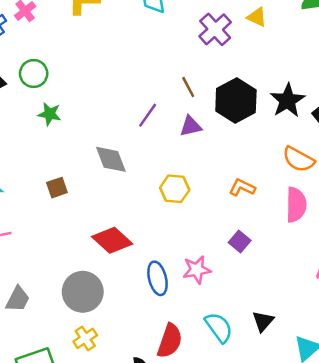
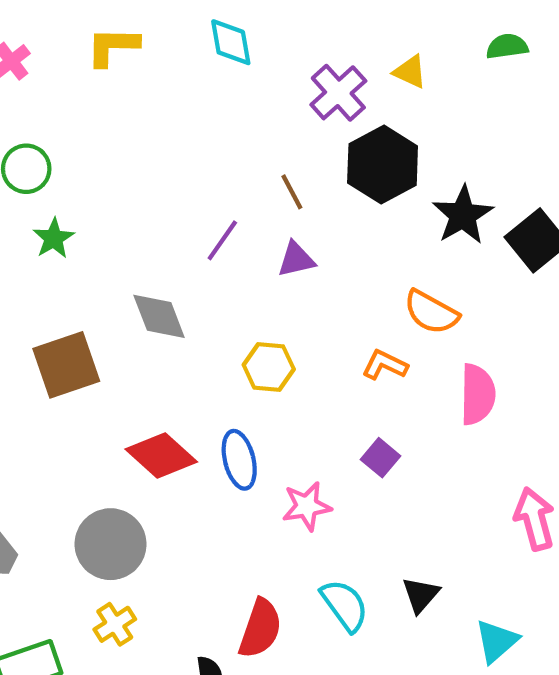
black hexagon: (236, 100) -> (383, 165), moved
green star: (50, 114) -> (54, 238), turned 30
orange semicircle: (299, 159) -> (431, 312), moved
brown square: (57, 188) -> (66, 365), size x1.8
blue ellipse: (158, 278) -> (239, 460), moved

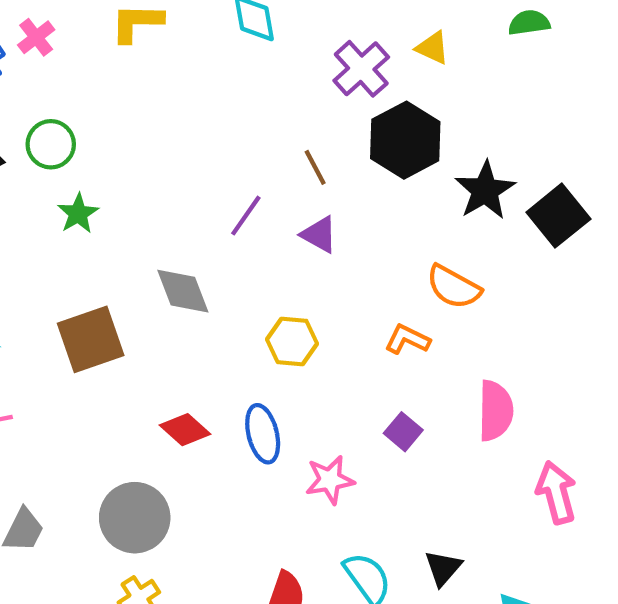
purple triangle: (296, 259) -> (319, 234), turned 42
pink semicircle: (478, 394) -> (495, 411), moved
red diamond: (161, 456) -> (185, 430), size x0.7

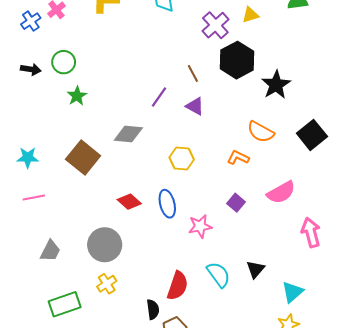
yellow triangle: (433, 48) -> (250, 15), turned -42
black square: (558, 216) -> (312, 135), moved
gray diamond: (183, 291) -> (128, 134), turned -64
brown square: (91, 339) -> (83, 158), turned -32
pink semicircle: (495, 411) -> (281, 192), turned 60

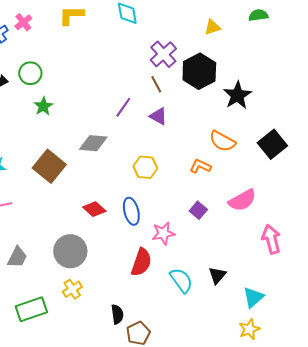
purple cross: (215, 25) -> (163, 54), moved
red semicircle: (178, 286) -> (141, 262), moved

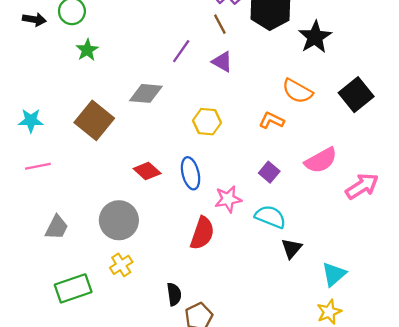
pink arrow: (271, 239) -> (362, 186), moved, turned 72
cyan semicircle: (181, 280) -> (270, 217), moved, turned -32

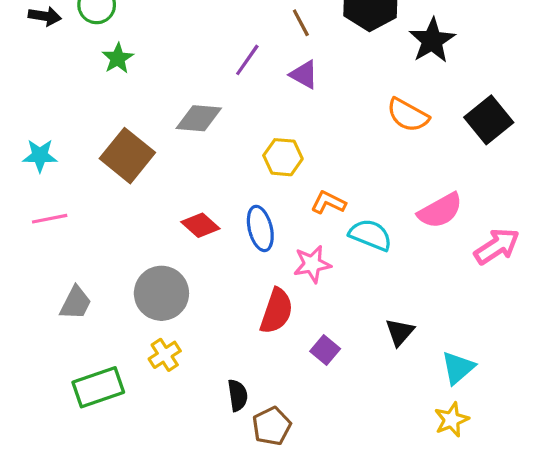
orange L-shape: (272, 120) -> (328, 203), moved
purple square: (269, 172) -> (325, 350), moved
cyan semicircle: (270, 217) -> (370, 235), moved

